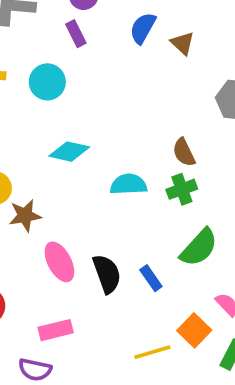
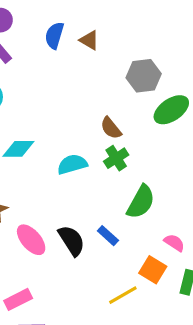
pink rectangle: (56, 330) -> (18, 299), moved

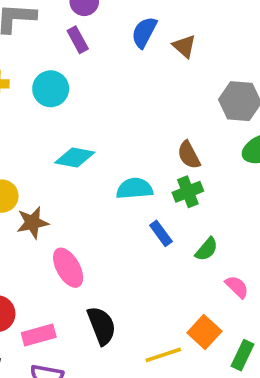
green semicircle: (141, 202) -> (207, 249), size x0.6
blue rectangle: (108, 236) -> (161, 233), moved
black semicircle: (72, 240) -> (102, 326), moved
pink semicircle: (174, 243) -> (237, 287), moved

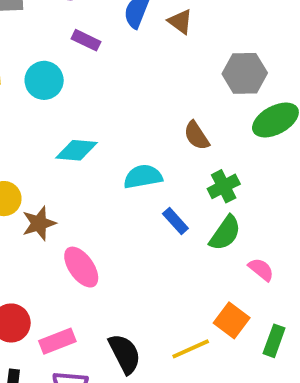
purple rectangle: (78, 40) -> (86, 40), moved, turned -30
green cross: (188, 192) -> (224, 186), moved
green semicircle: (207, 249) -> (225, 233), size x1.4
black semicircle: (102, 326) -> (125, 354), moved

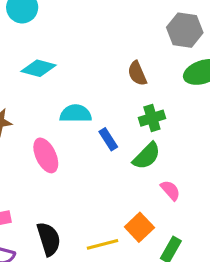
cyan semicircle: (143, 177) -> (76, 114), moved
pink ellipse: (81, 267) -> (46, 155), moved

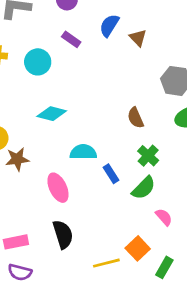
green cross: (152, 118) -> (148, 156), turned -30
black semicircle: (49, 239) -> (63, 234), moved

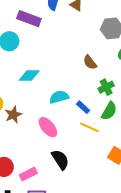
purple rectangle: (71, 39) -> (29, 19), size x1.6
green cross: (148, 156) -> (106, 87), turned 35
yellow line: (106, 263) -> (90, 127), moved, turned 54

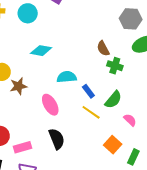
green cross: (106, 87) -> (115, 66), moved, turned 35

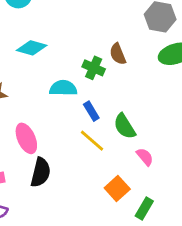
green cross: (115, 66) -> (94, 68), moved
green semicircle: (113, 100) -> (125, 126), turned 102
pink ellipse: (50, 105) -> (26, 138), moved
black semicircle: (57, 139) -> (41, 172), turned 30

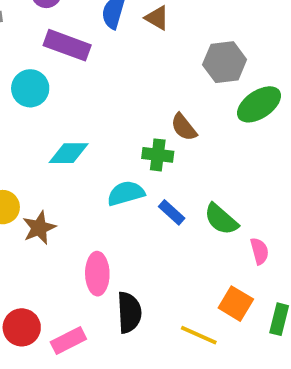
pink ellipse: (26, 138) -> (97, 274), turned 40
yellow line: (92, 141) -> (199, 335), moved
pink semicircle: (145, 157) -> (259, 251), turned 42

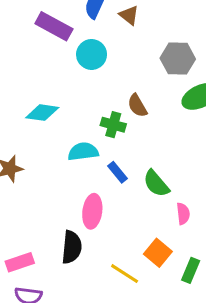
cyan circle: (30, 88) -> (92, 54), moved
pink ellipse: (97, 274) -> (92, 211), moved

